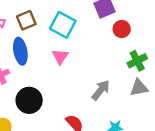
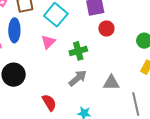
green cross: (137, 61) -> (78, 51), moved

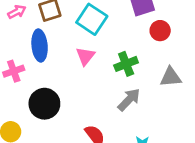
gray triangle: (111, 83) -> (171, 77), moved

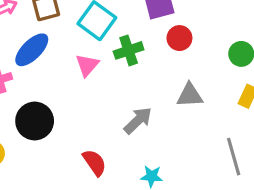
blue ellipse: (40, 46) -> (32, 50), turned 48
green cross: (126, 64) -> (129, 50), moved

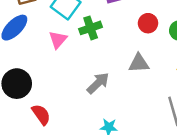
red circle: (179, 38) -> (148, 23), moved
red semicircle: (94, 163) -> (41, 115), moved

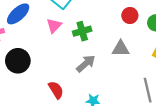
green cross: (91, 28) -> (82, 31), moved
red semicircle: (41, 115) -> (56, 90), moved

